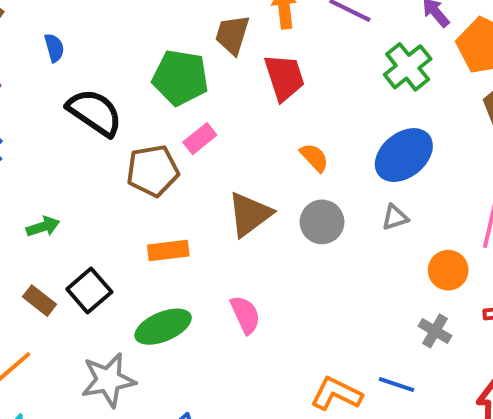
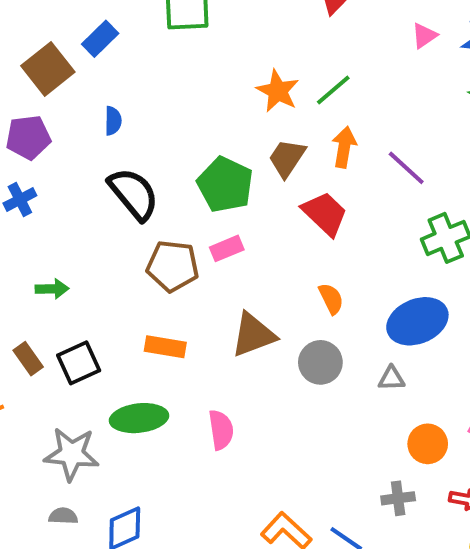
red trapezoid: (284, 77) -> (325, 214), turned -45
gray cross: (435, 331) -> (398, 498), turned 36

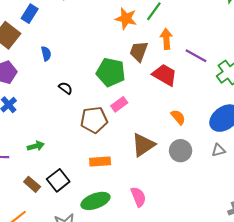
purple line: (406, 168) -> (196, 56), moved
black semicircle: (134, 194) -> (65, 88), size x0.5

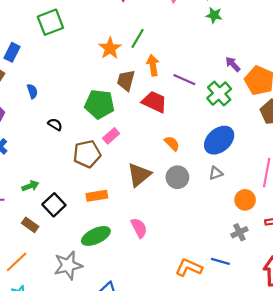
orange star: (126, 18) -> (110, 48), turned 30
black square: (58, 180) -> (54, 205), moved

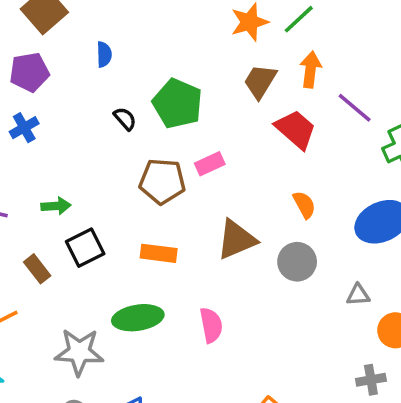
green pentagon: (99, 104) -> (178, 104), moved
gray triangle: (216, 173) -> (358, 295), moved

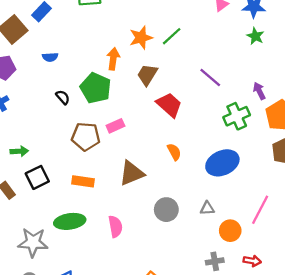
blue semicircle: (104, 54) -> (50, 57), turned 88
orange arrow: (310, 70) -> (113, 59), moved
purple line: (355, 108) -> (210, 78), moved
gray circle: (297, 262) -> (166, 210), moved

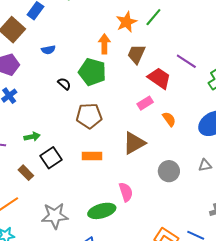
purple line: (210, 78) -> (186, 61), moved
pink rectangle: (115, 126) -> (145, 103), moved
green ellipse: (70, 221) -> (102, 211), moved

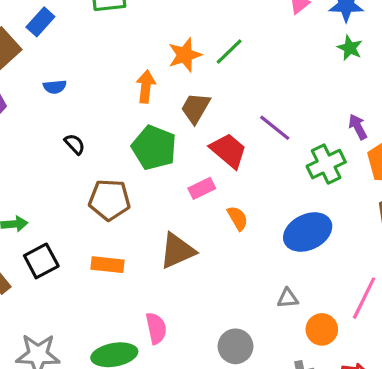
green pentagon: (92, 72) -> (154, 148), moved
gray circle: (169, 171) -> (235, 346), moved

